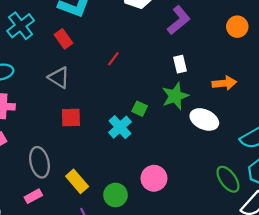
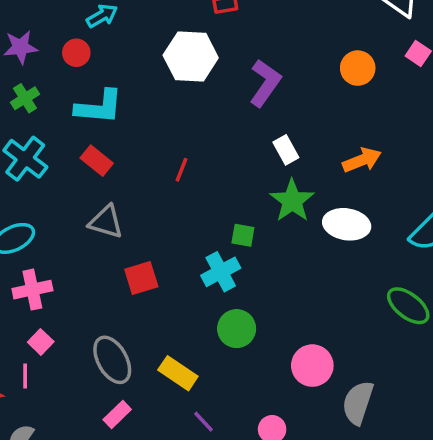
cyan cross: (120, 127) -> (221, 272), turned 30
pink circle: (154, 178) -> (312, 366), moved
green circle: (115, 195) -> (237, 329), moved

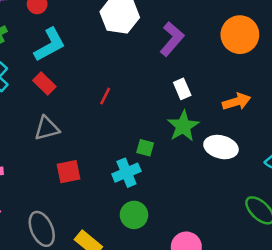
orange circle: (358, 68) -> (240, 35), size x1.5
cyan L-shape: (99, 107) -> (50, 45), turned -39
gray triangle: (106, 222) -> (47, 128), turned -36

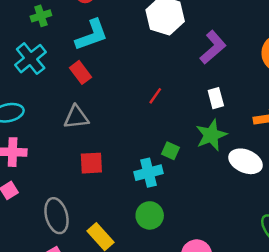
red line: (105, 96) -> (155, 96), moved

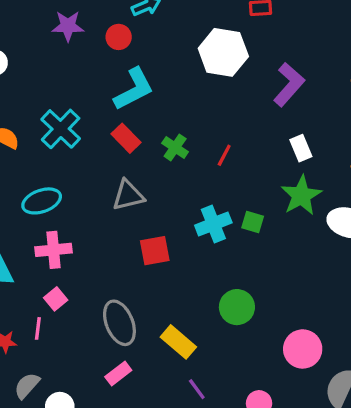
green cross: (41, 16) -> (175, 148), moved, turned -30
cyan cross: (148, 173) -> (213, 224), moved

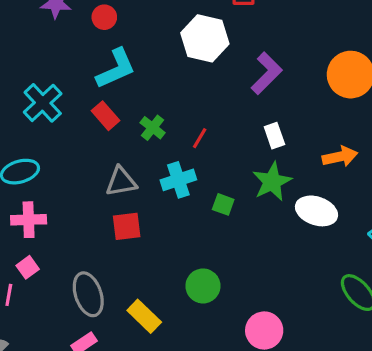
gray triangle: (128, 195) -> (121, 182), moved
cyan cross: (213, 224) -> (178, 180), moved

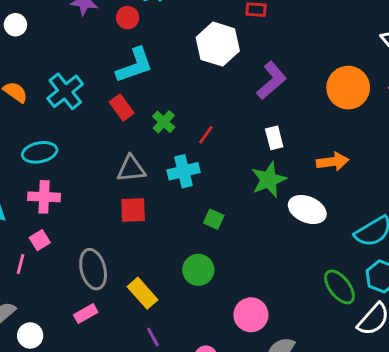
green square: (223, 204) -> (214, 219), moved

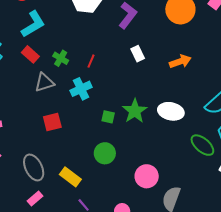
gray triangle: (131, 169) -> (44, 82), moved
green star: (269, 180) -> (135, 111), moved
white ellipse: (307, 210) -> (171, 111), moved

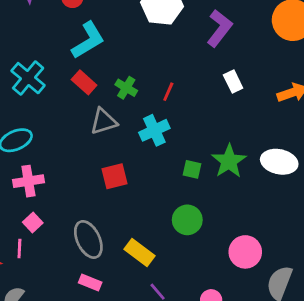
pink rectangle: (35, 199) -> (90, 283), turned 63

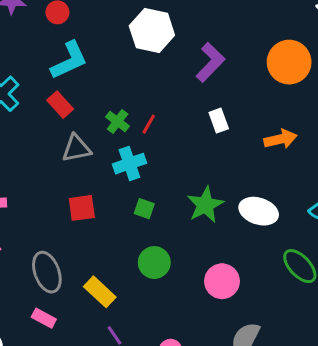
green cross: (126, 88) -> (118, 121), moved
green square: (192, 169) -> (144, 209), moved
pink circle: (245, 252) -> (222, 281), moved

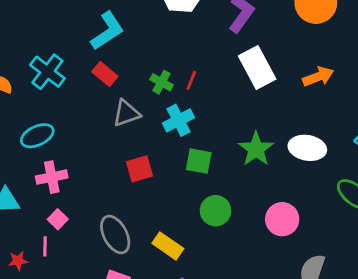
white rectangle: (219, 121) -> (257, 68), size x1.8
green square: (144, 209) -> (199, 161), size x1.4

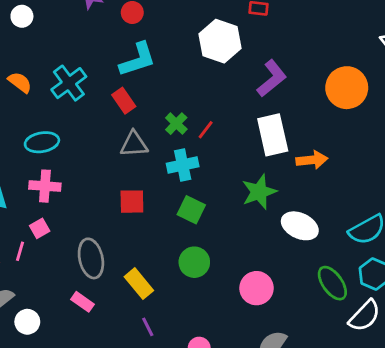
orange arrow: (318, 77) -> (312, 160), moved
green star: (256, 149) -> (259, 192), moved

